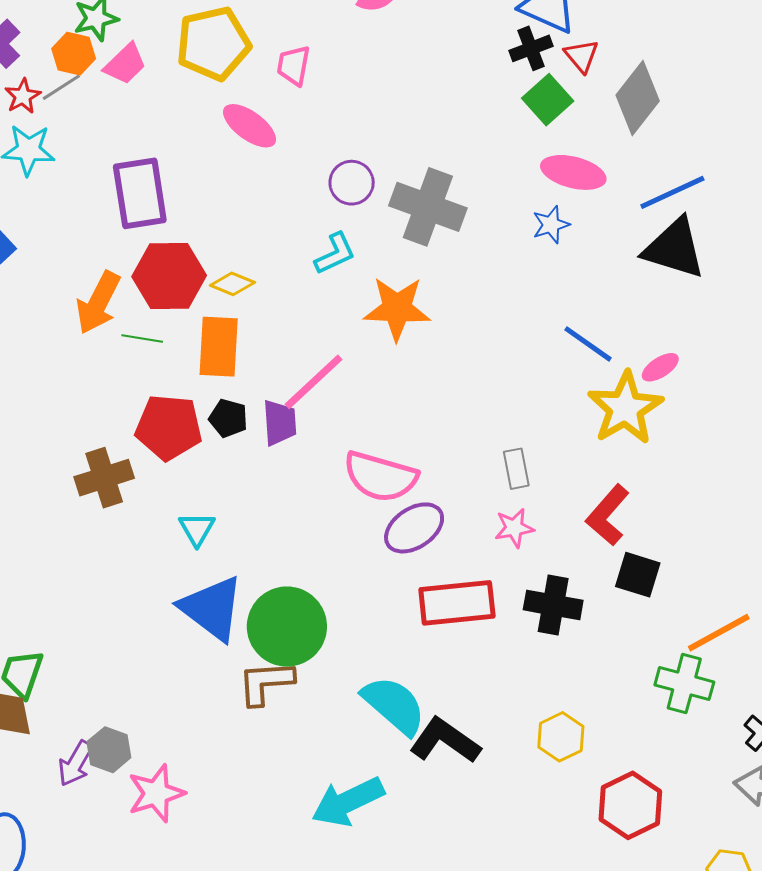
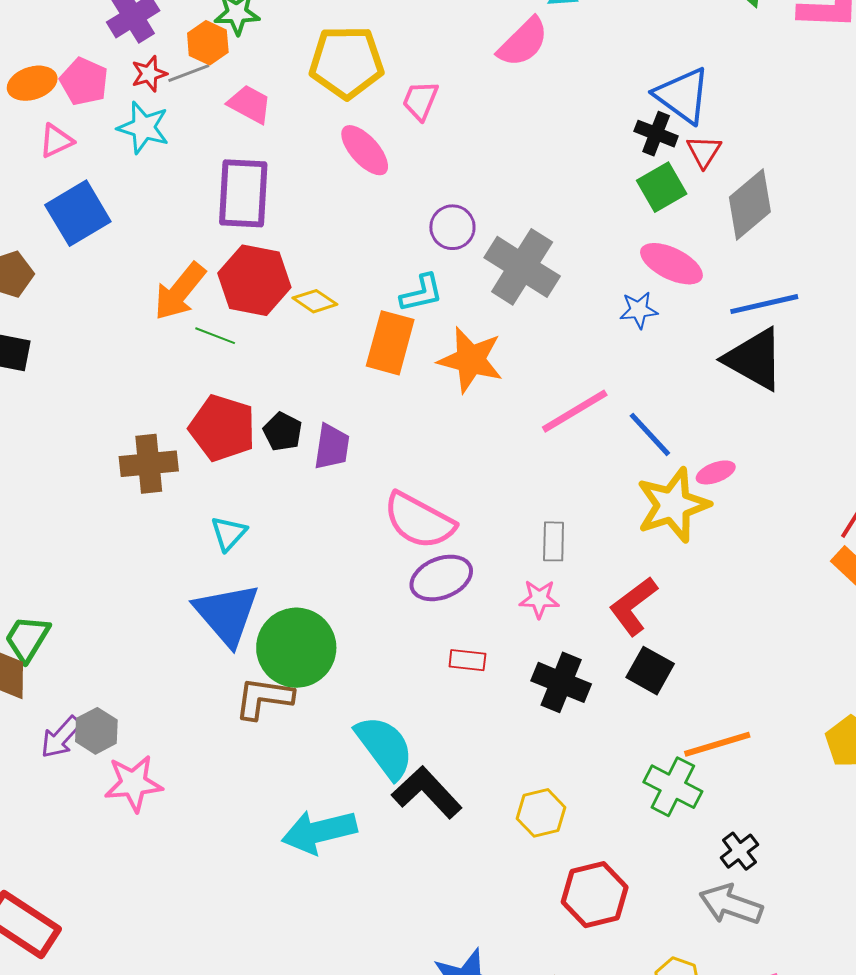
black cross: (531, 48) -> (656, 134), turned 30
pink trapezoid: (125, 64) -> (250, 104), moved, turned -120
orange rectangle: (219, 347) -> (390, 343), moved
pink line: (314, 382) -> (575, 411), moved
red rectangle: (457, 603) -> (467, 660), size x0.5

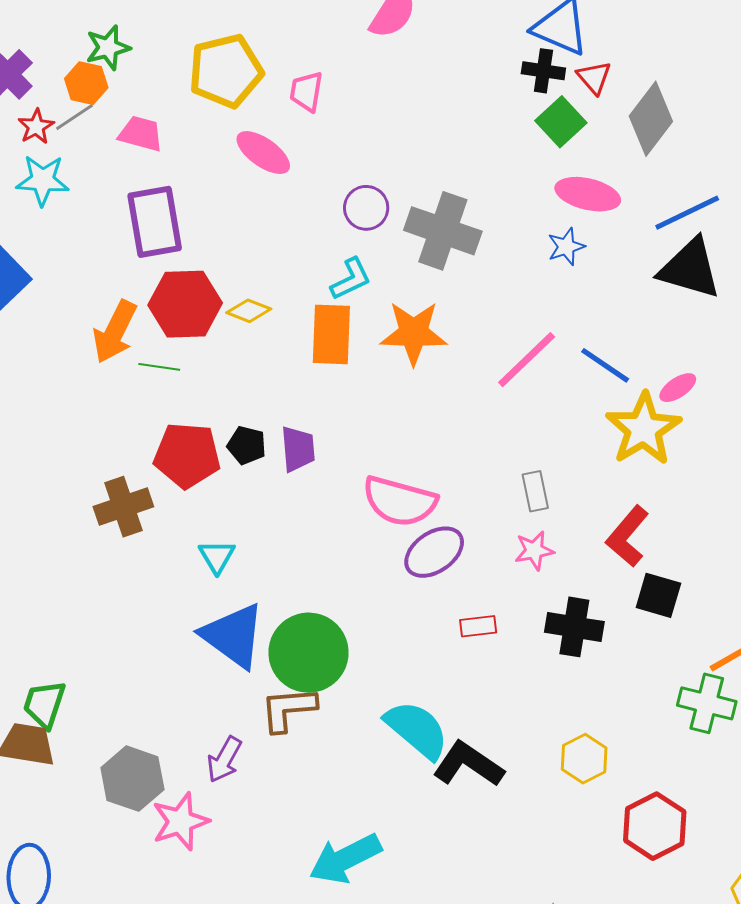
gray hexagon: (96, 731) -> (132, 779), size x1.4
purple arrow: (61, 737) -> (224, 759), moved
cyan arrow: (319, 832) -> (345, 859), moved

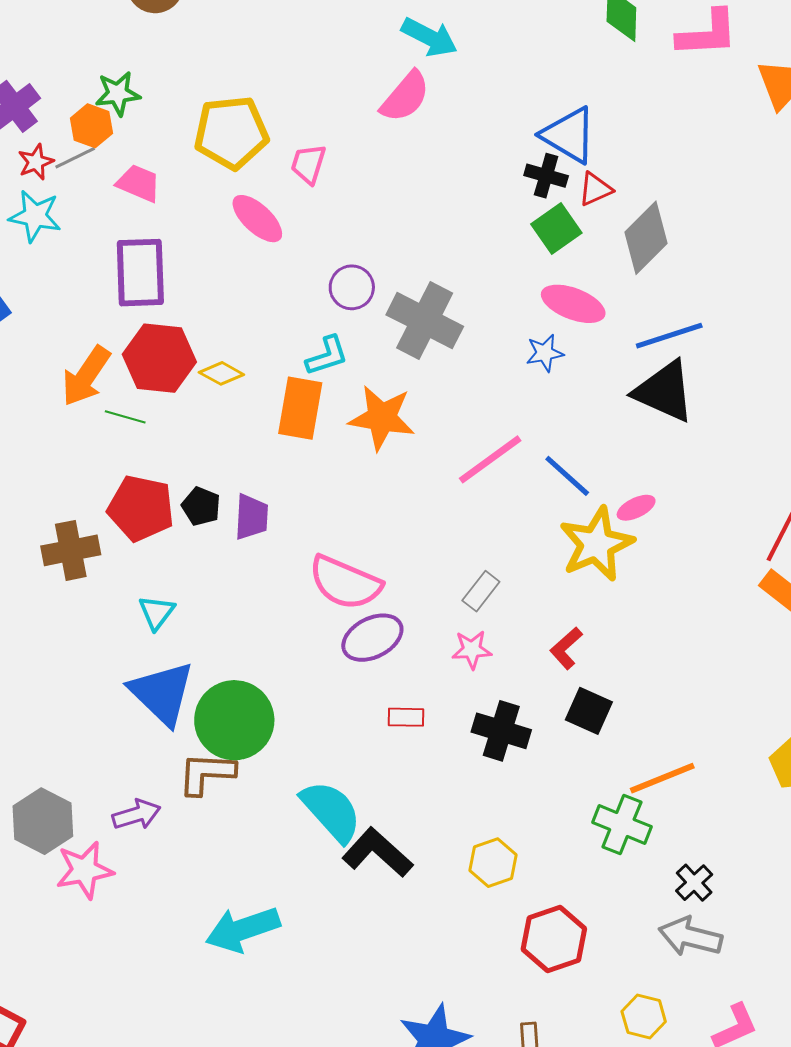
red triangle: (594, 77) -> (595, 189), turned 39
gray rectangle: (535, 491) -> (481, 591), turned 42
red L-shape: (627, 536) -> (566, 648), size x0.7
purple arrow: (224, 759) -> (136, 815), turned -144

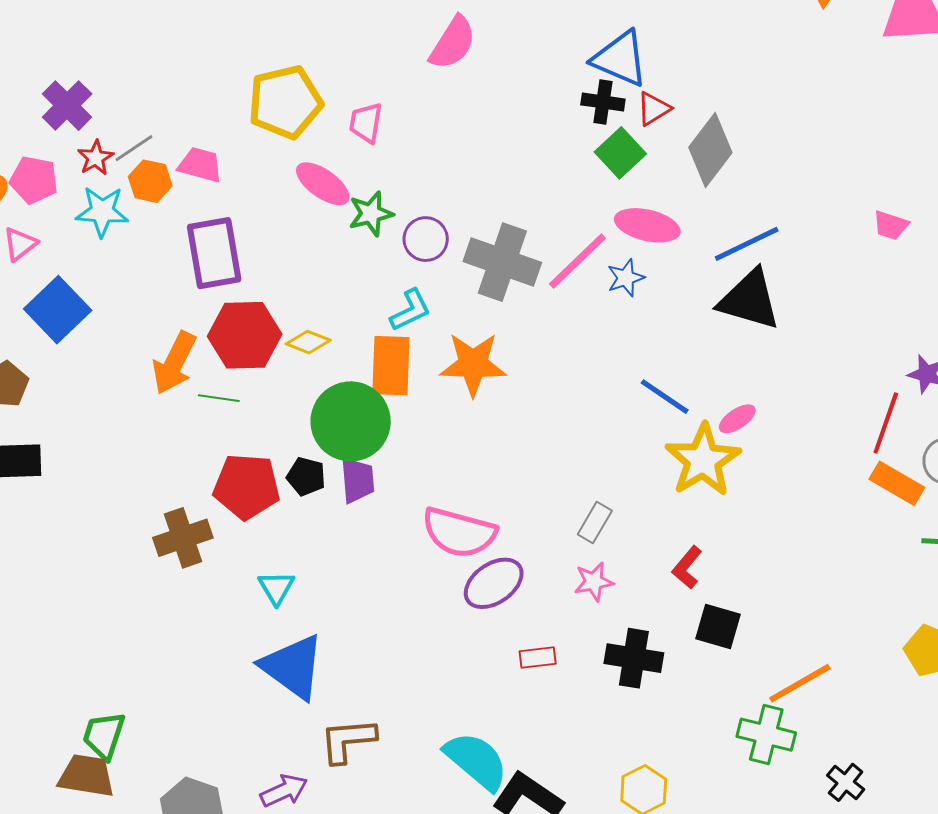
green star: (118, 94) -> (371, 214), moved
orange hexagon: (91, 126) -> (150, 181), moved
pink line: (490, 459) -> (577, 261), moved
green circle: (234, 720) -> (351, 421), moved

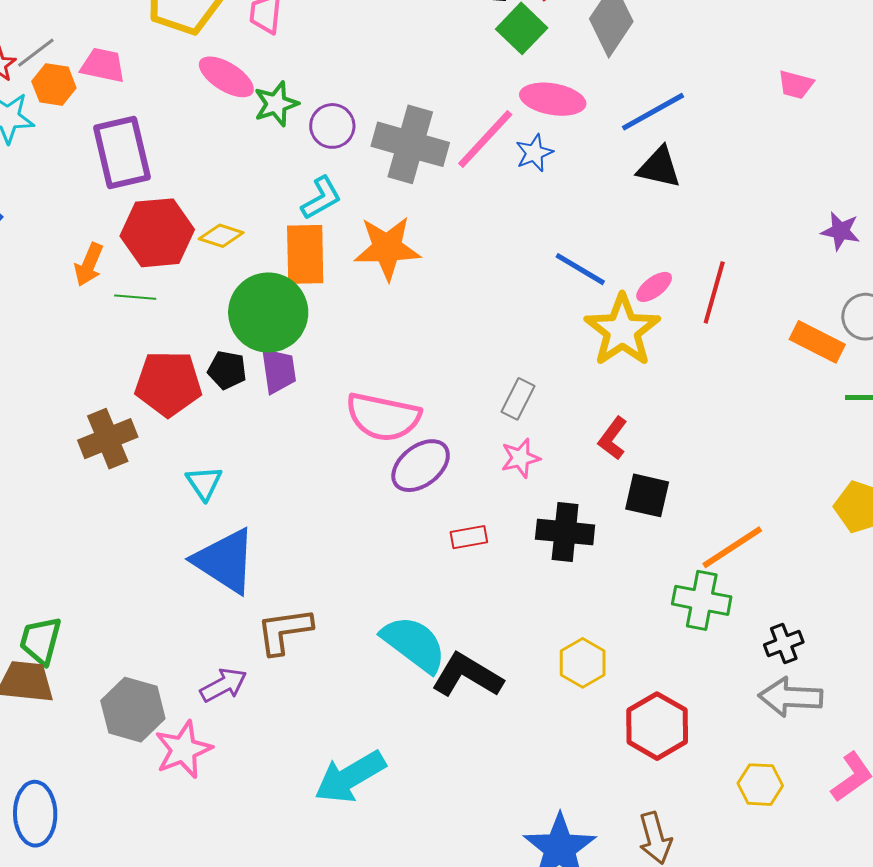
black triangle: (749, 300) -> (659, 167), size x0.7
orange arrow: (174, 363) -> (89, 265), size x0.7
red line: (886, 423) -> (714, 292), moved
black cross: (846, 782) -> (784, 643), turned 33

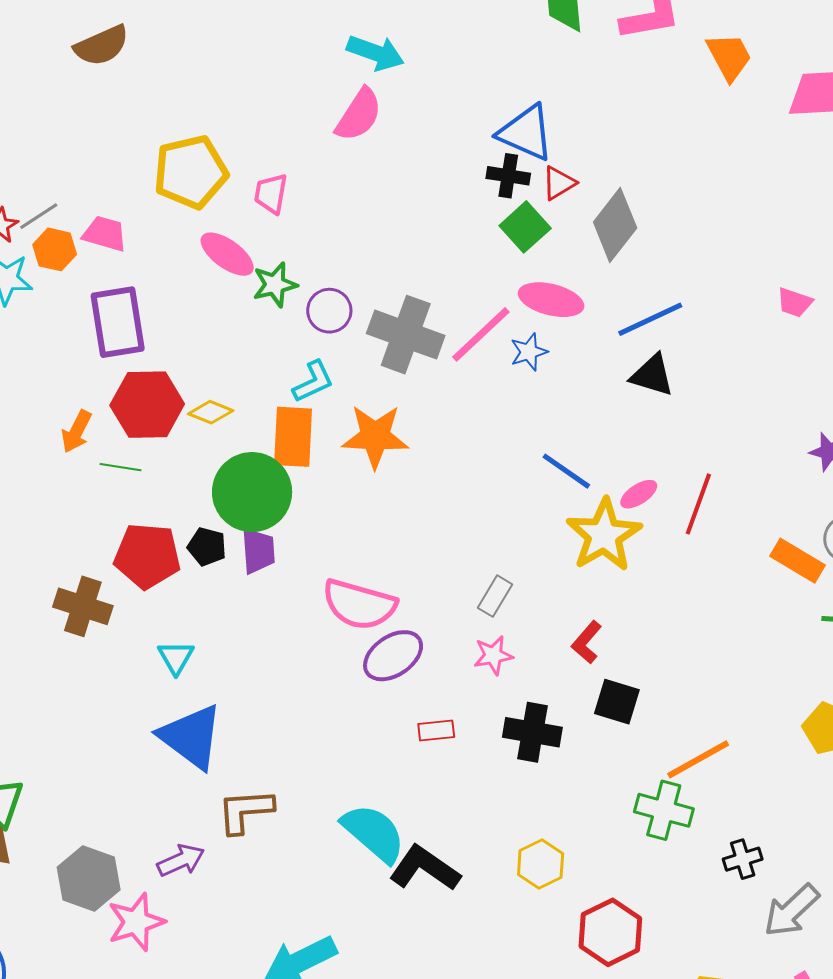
brown cross: (108, 439) -> (83, 606), turned 36
gray arrow: (791, 697) -> (791, 911), moved, turned -50

